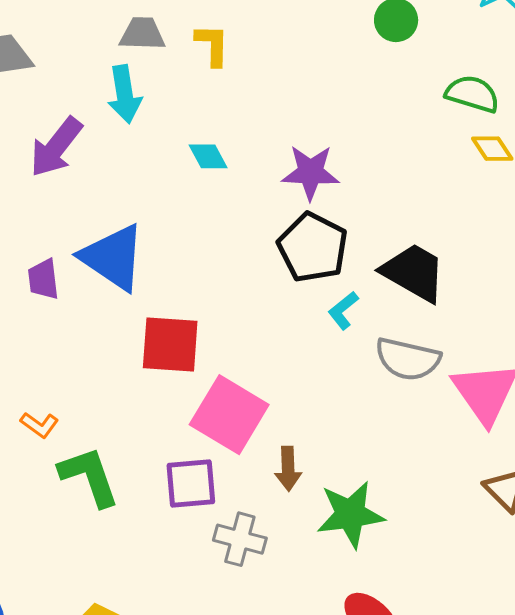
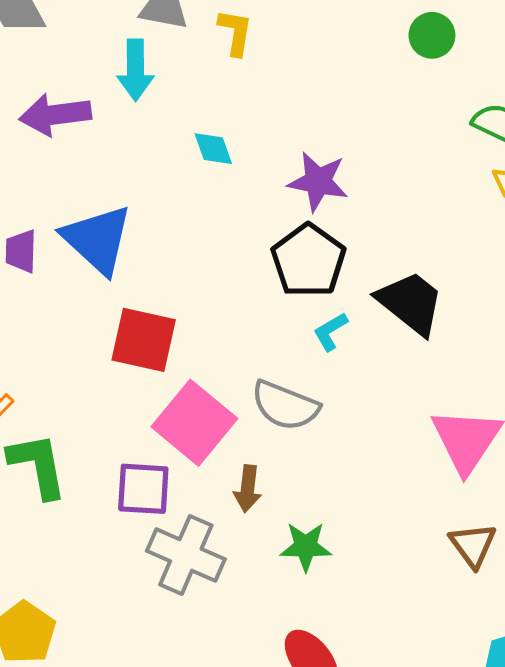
purple arrow: (56, 147) -> (55, 115), turned 36
gray semicircle: (408, 359) -> (285, 406), moved
green star: (350, 514) -> (306, 547), size x0.7
gray cross: (240, 539) -> (186, 555), size x1.4

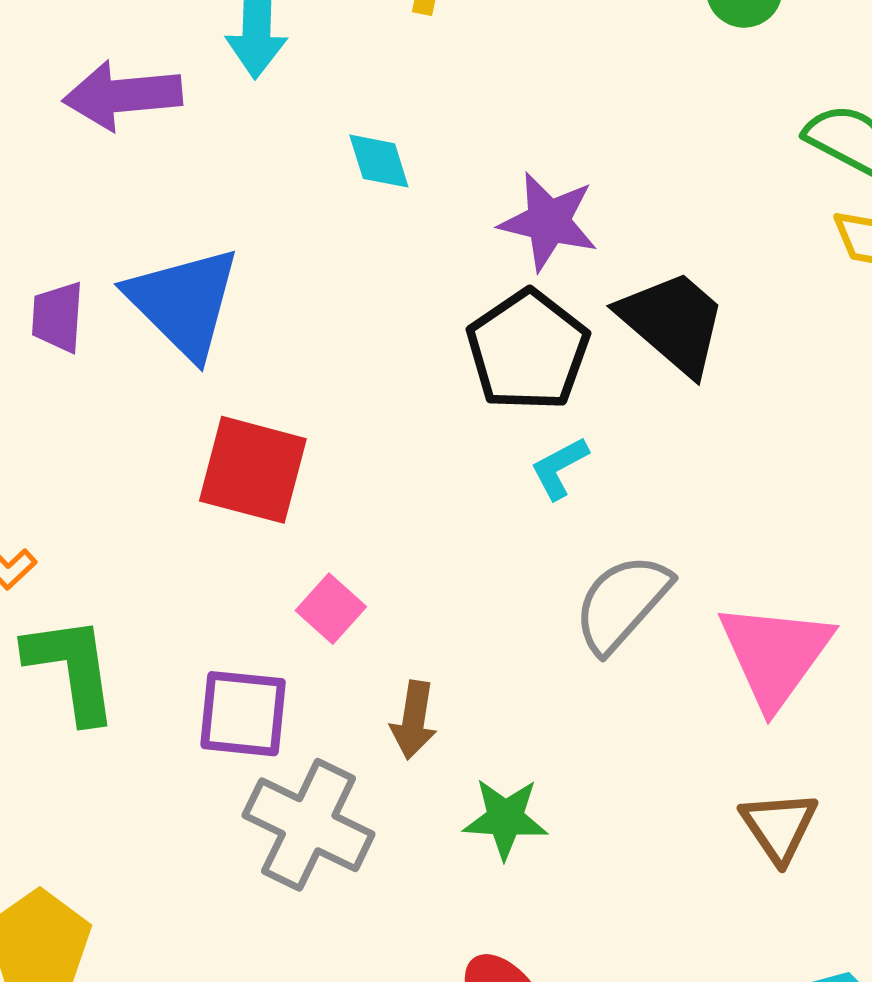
black trapezoid: (410, 303) -> (673, 322), moved
gray semicircle: (285, 406) -> (622, 603), moved, turned 108
pink square: (194, 423) -> (331, 609), size x0.5

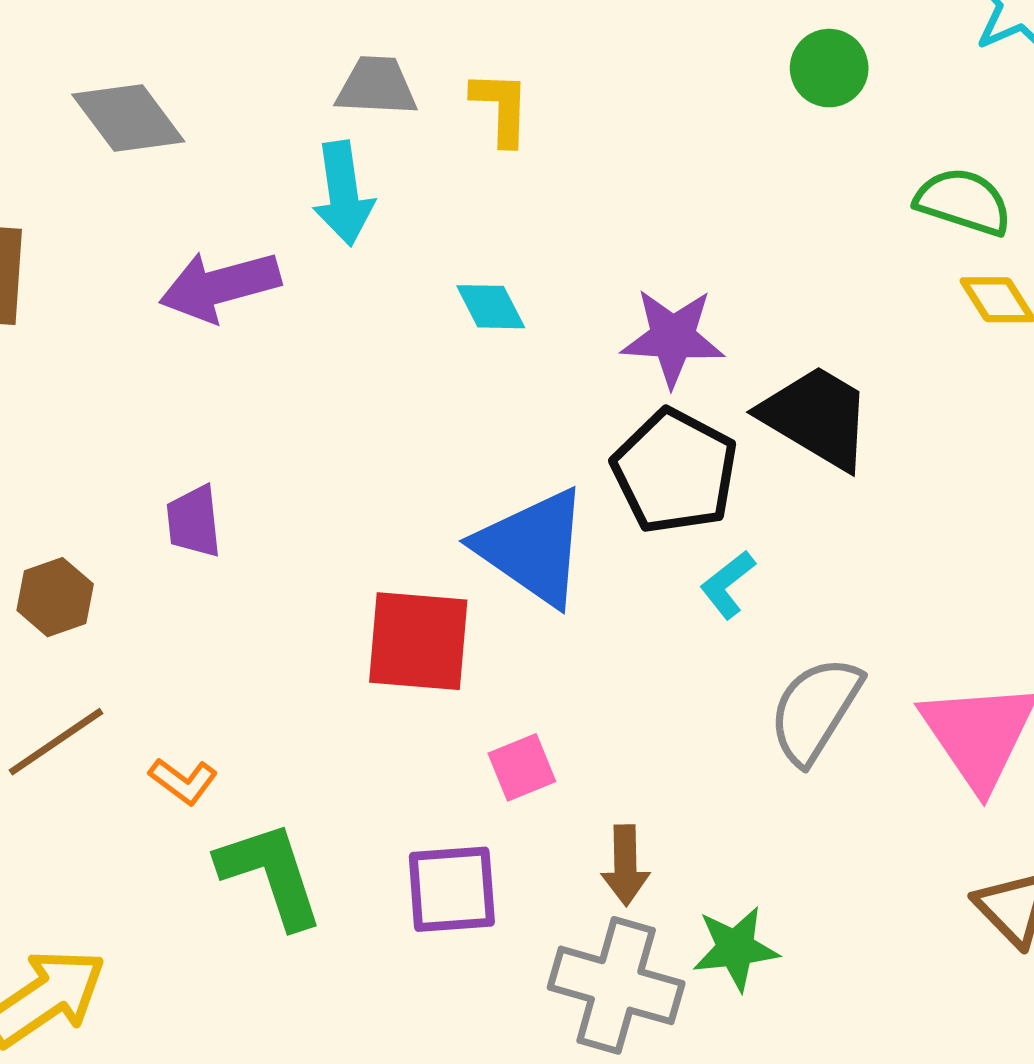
blue triangle: (184, 302) -> (533, 547), moved
pink square: (331, 609) -> (522, 767), turned 36
gray cross: (309, 825) -> (616, 985), moved

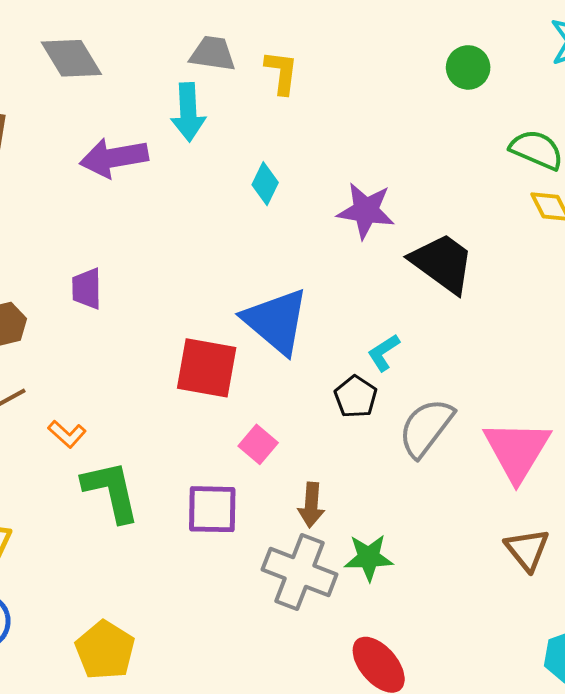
cyan diamond: (491, 307) -> (265, 184), turned 48
black pentagon: (675, 471) -> (356, 397), moved, size x0.6
pink square: (522, 767) -> (258, 444), turned -33

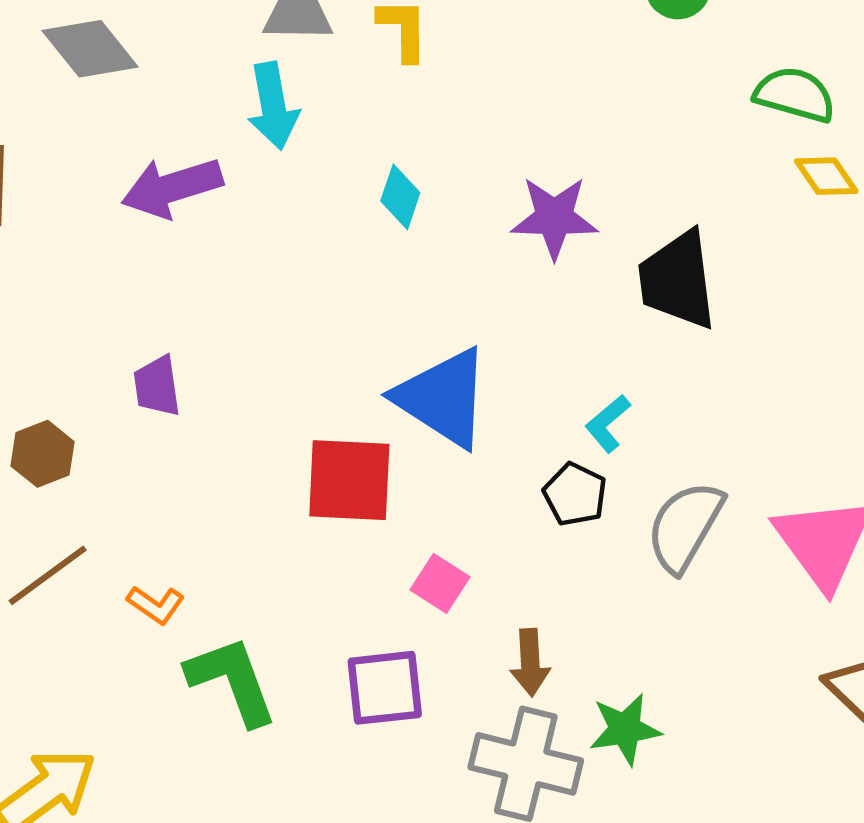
black trapezoid: (442, 263) -> (678, 280), turned -126

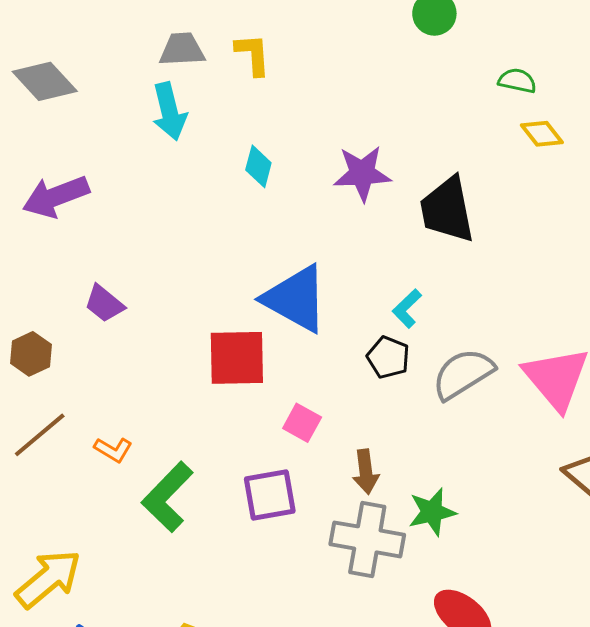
green semicircle: (795, 95) -> (517, 81), size x0.7
purple arrow: (172, 187) -> (56, 196), moved
purple trapezoid: (157, 386) -> (104, 304), turned -39
gray semicircle: (685, 526) -> (463, 374), turned 32
green L-shape: (232, 681) -> (167, 497), turned -112

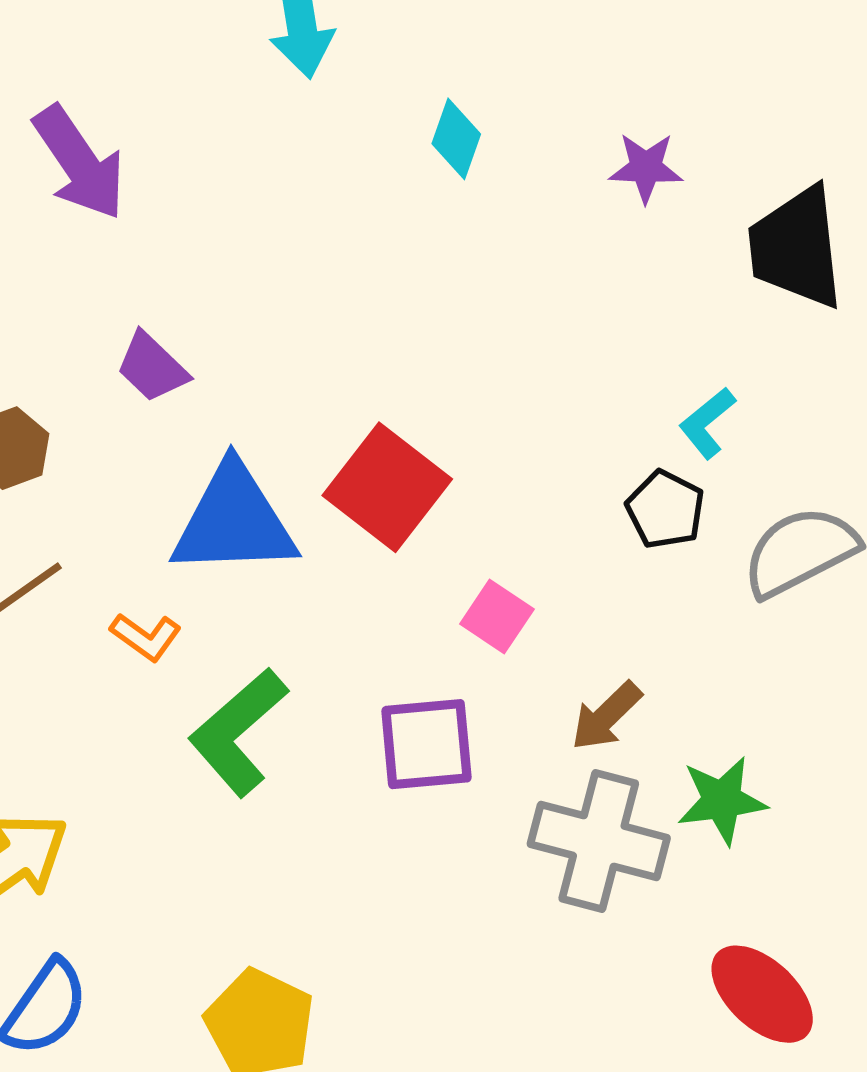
purple star: (362, 173) -> (646, 168), size x0.7
purple arrow: (56, 196) -> (79, 163), turned -108
blue triangle: (296, 299) -> (234, 521), moved, turned -36
red square: (237, 358) -> (387, 487), turned 34
brown arrow: (366, 472) -> (606, 716), turned 48

